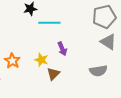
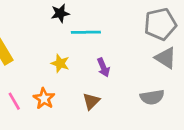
yellow star: (41, 60) -> (60, 63), moved
orange star: (12, 61) -> (44, 99), moved

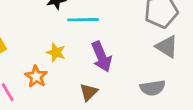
purple arrow: (103, 67) -> (101, 57), size x1.5
orange star: (44, 99) -> (36, 77), moved

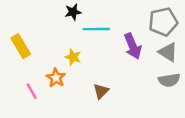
purple arrow: (101, 57) -> (133, 46), moved
gray semicircle: (153, 88) -> (169, 80), moved

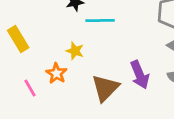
purple arrow: (133, 46) -> (140, 75), moved
brown triangle: (101, 91) -> (105, 88), size x1.6

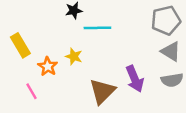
orange star: (56, 73) -> (48, 66), moved

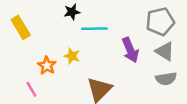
yellow rectangle: (20, 45) -> (21, 27), moved
purple arrow: (135, 79) -> (130, 50), moved

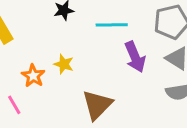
cyan line: (95, 29) -> (112, 25), moved

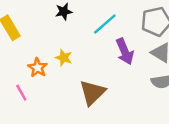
cyan line: (112, 25) -> (105, 24), turned -40

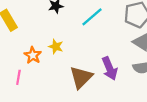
purple arrow: (125, 51) -> (110, 68), moved
pink line: (21, 93) -> (18, 77), turned 40

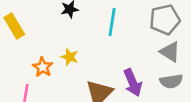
cyan line: (92, 17) -> (112, 22), turned -40

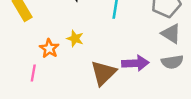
purple arrow: (133, 83) -> (135, 63), turned -70

